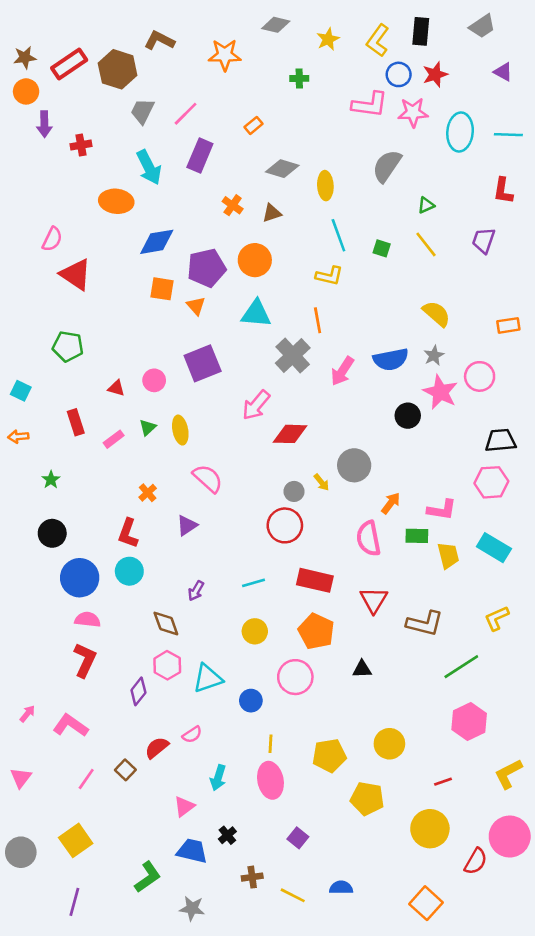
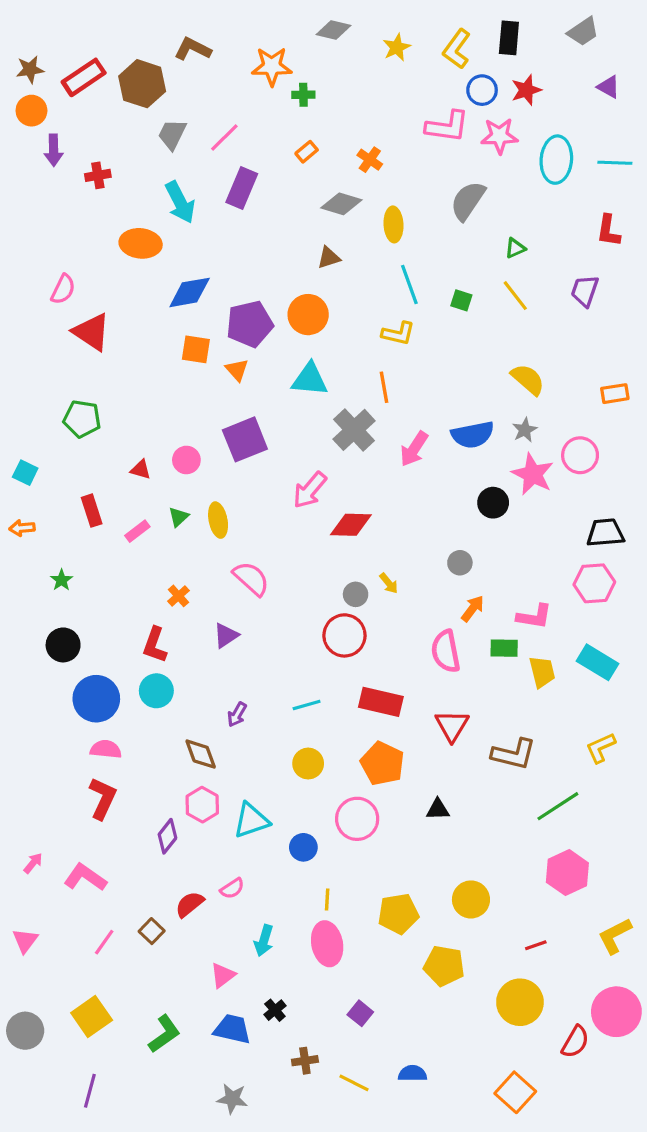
green cross: (299, 78) -> (303, 95), moved
orange cross: (233, 205) -> (370, 160), moved
gray circle: (354, 465) -> (460, 563), moved, size x0.6
green L-shape: (148, 877) -> (164, 1034), moved

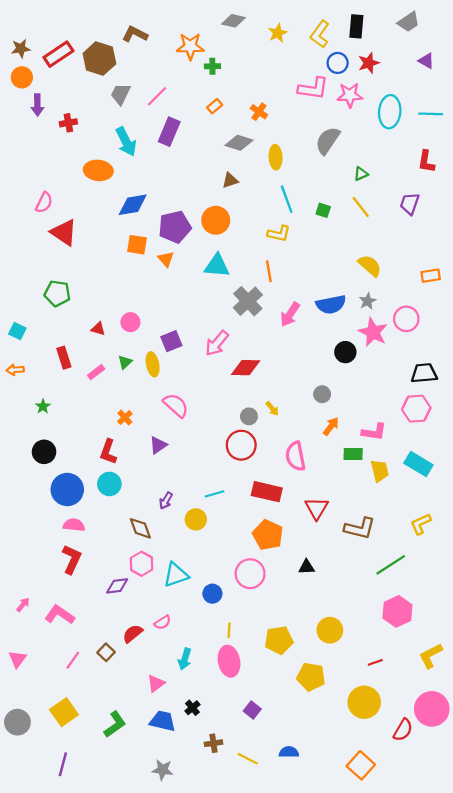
purple square: (245, 439) -> (171, 341), moved, size x0.7
pink semicircle: (446, 651) -> (296, 456), moved
yellow circle: (308, 764) -> (196, 519), moved
purple diamond: (167, 836) -> (117, 586), turned 45

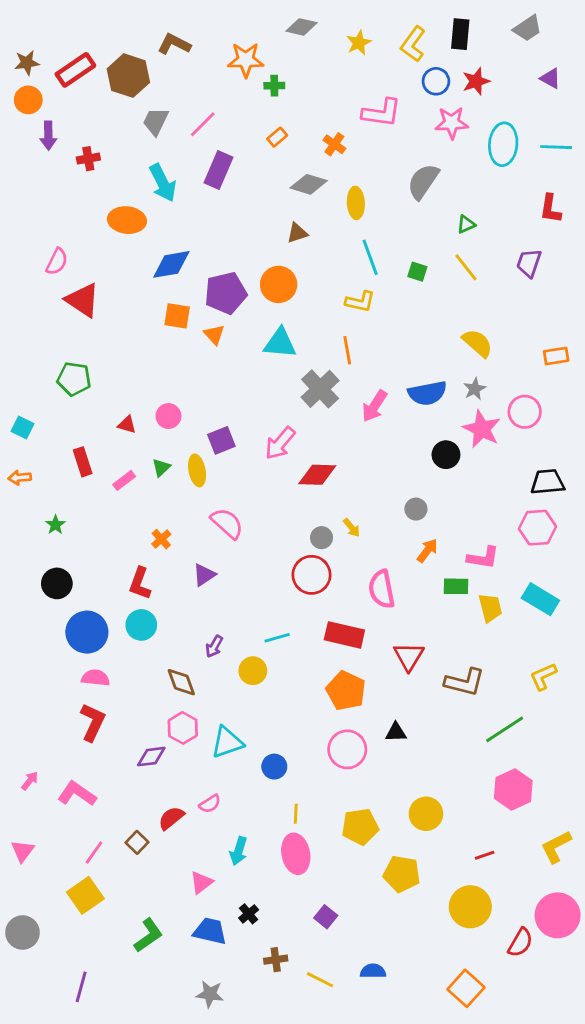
pink L-shape: (313, 88) -> (382, 113), moved
pink circle: (250, 574) -> (347, 749), moved
yellow square: (64, 712) -> (85, 895), moved

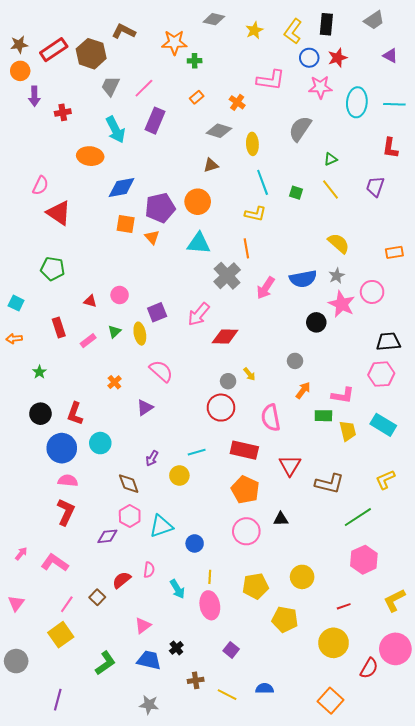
red L-shape: (140, 583) -> (75, 414), moved
pink semicircle: (210, 804) -> (149, 570), turned -49
cyan arrow: (239, 851) -> (177, 589), moved, turned -48

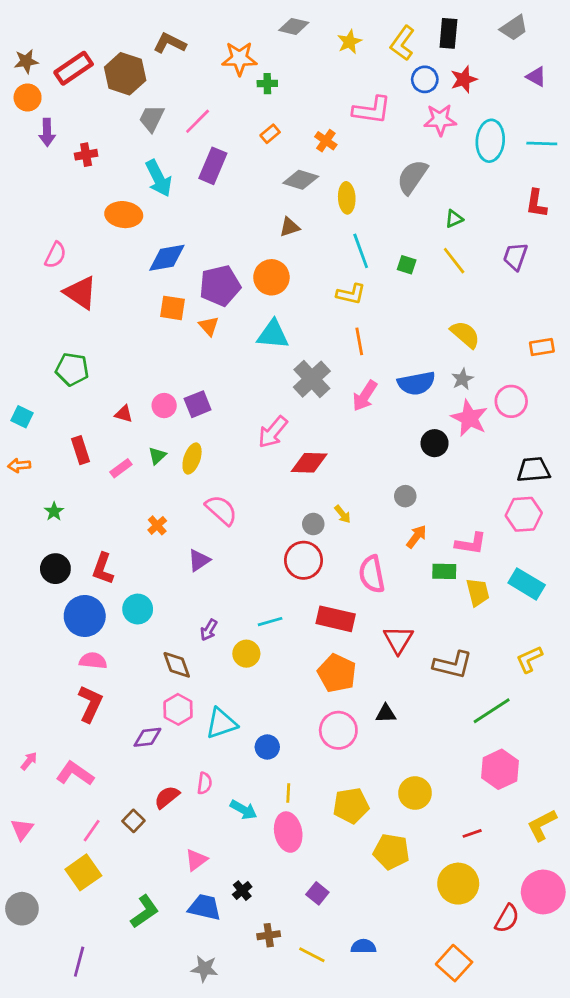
orange line: (246, 248) -> (359, 341), moved
purple square: (157, 312) -> (198, 404), moved
yellow ellipse: (140, 334) -> (192, 458), turned 30
cyan arrow: (177, 589) -> (244, 810), turned -30

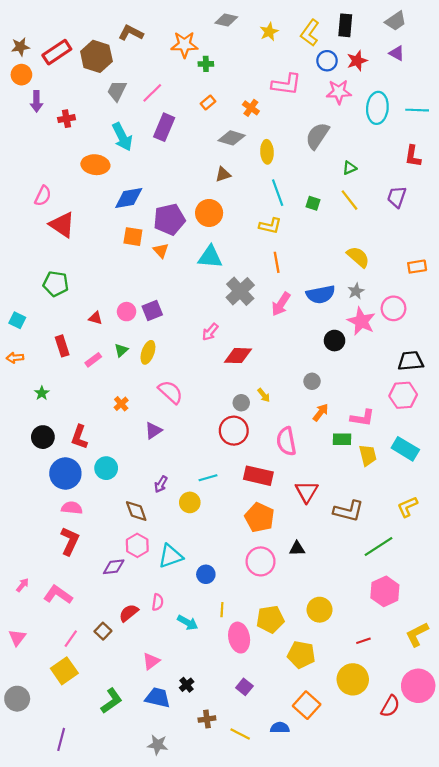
purple triangle: (536, 77) -> (397, 53), moved
pink arrow: (273, 432) -> (210, 332), size x0.7
pink ellipse: (288, 832) -> (239, 638), moved
orange square: (454, 963) -> (307, 705), moved

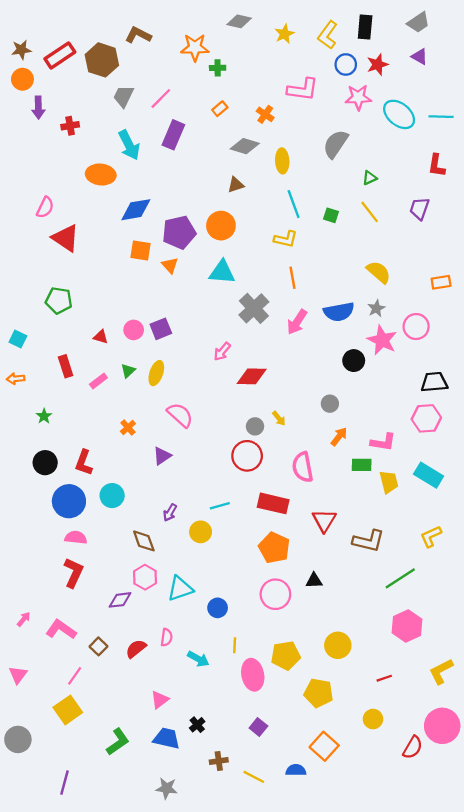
cyan ellipse: (377, 108) -> (399, 114), turned -56
brown square: (103, 631) -> (98, 646), moved
yellow circle: (353, 679) -> (373, 719), size x0.6

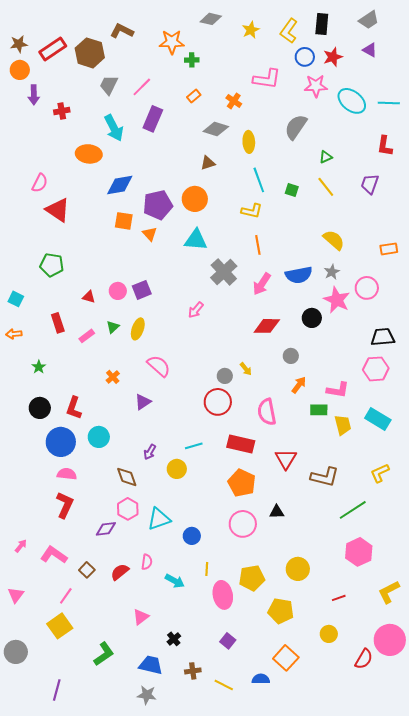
red diamond: (252, 376) -> (267, 326), moved
blue trapezoid: (167, 738) -> (151, 665), moved

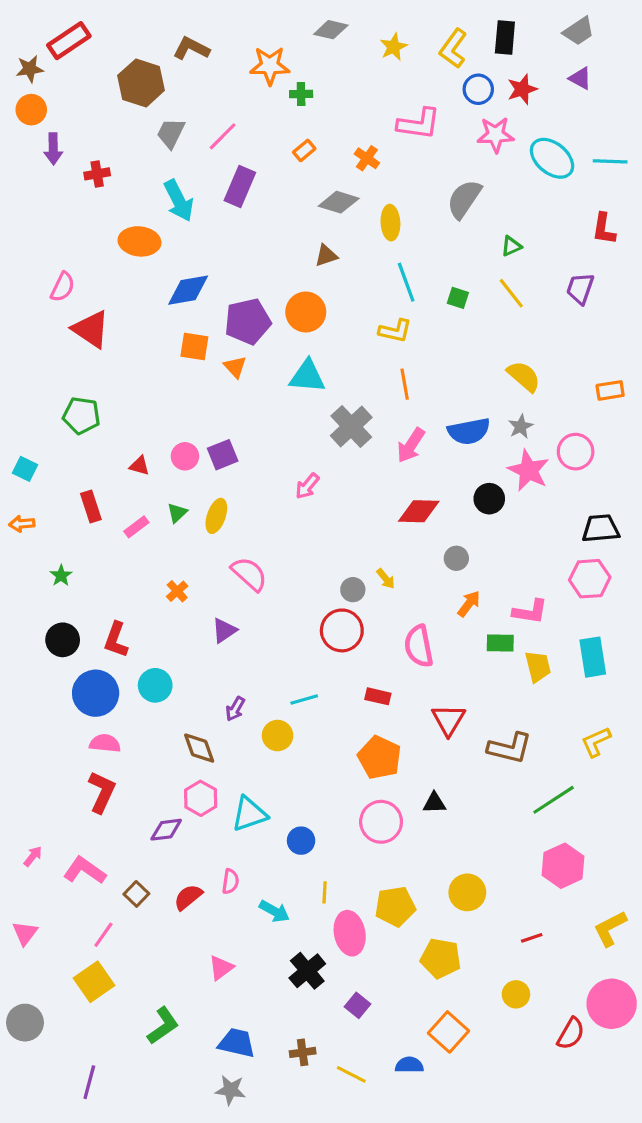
red rectangle: (53, 49) -> (69, 41), moved
cyan rectangle: (378, 419) -> (593, 657), turned 50
red rectangle: (241, 444) -> (378, 696), size x0.6
black cross: (174, 639) -> (307, 971), moved, size x1.6

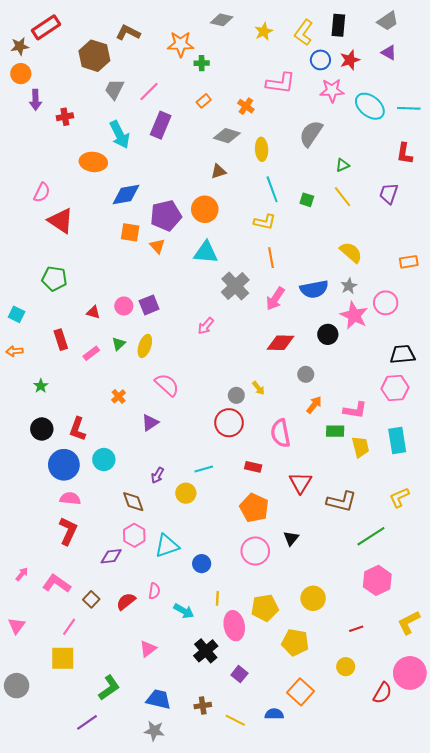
black triangle: (434, 803) -> (291, 538), turned -49
yellow square: (94, 982) -> (63, 658), turned 35
purple line: (89, 1082) -> (87, 722), moved, turned 40

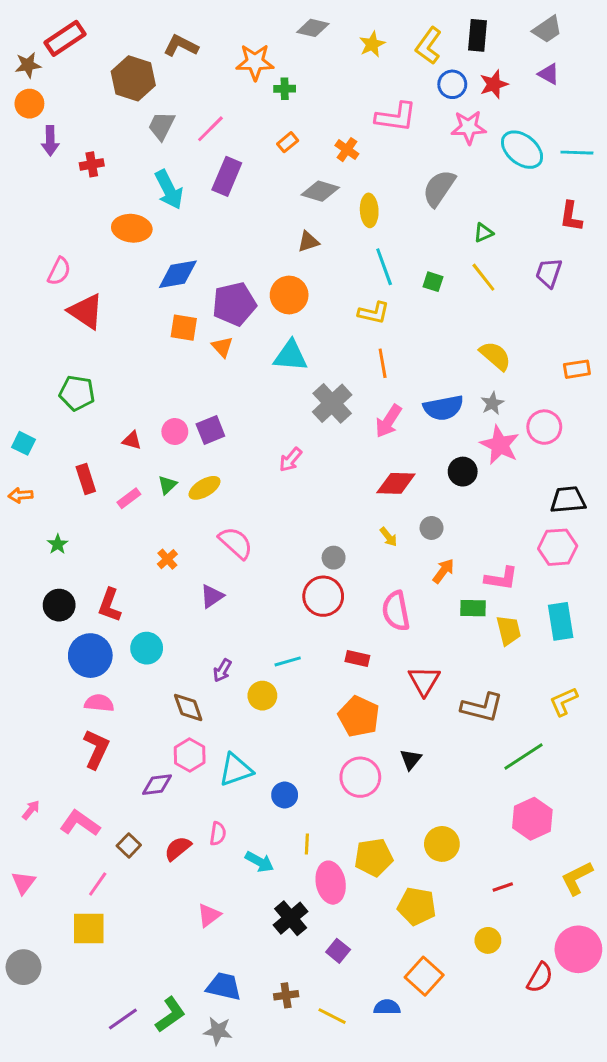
yellow ellipse: (145, 346) -> (205, 488), turned 40
yellow arrow: (258, 388) -> (388, 537), moved
green L-shape: (109, 688) -> (170, 1015), moved

